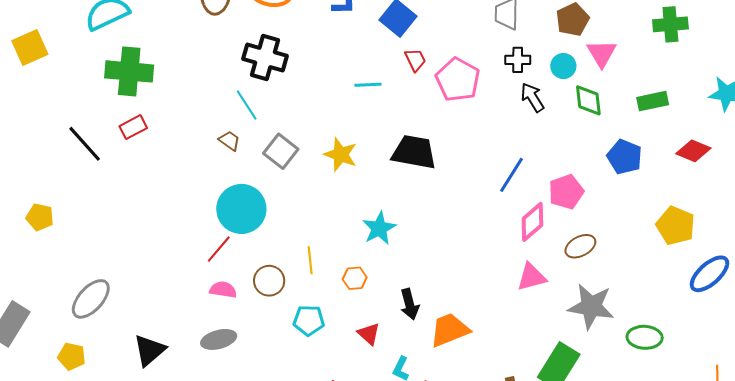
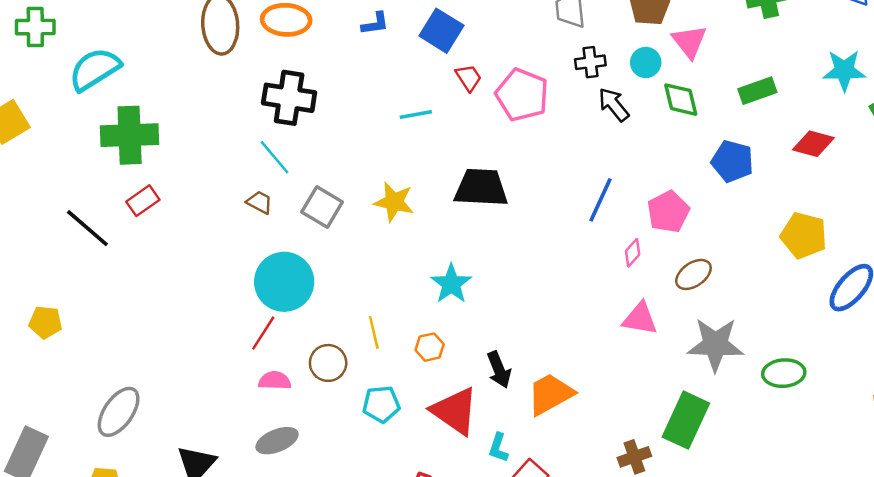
pink diamond: (532, 222) -> (633, 253), size x0.6
pink triangle: (531, 277) -> (640, 319), turned 32
red triangle: (369, 334) -> (455, 411), size x1.8

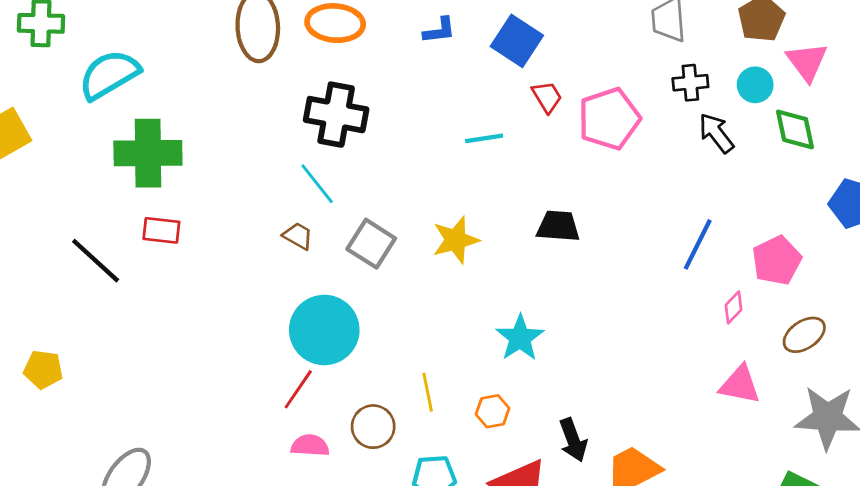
pink pentagon: (522, 95) -> (609, 119), turned 30
black trapezoid: (481, 188) -> (558, 226), size x0.7
red rectangle: (143, 201) -> (161, 230), turned 40
yellow star: (394, 202) -> (456, 240), turned -30

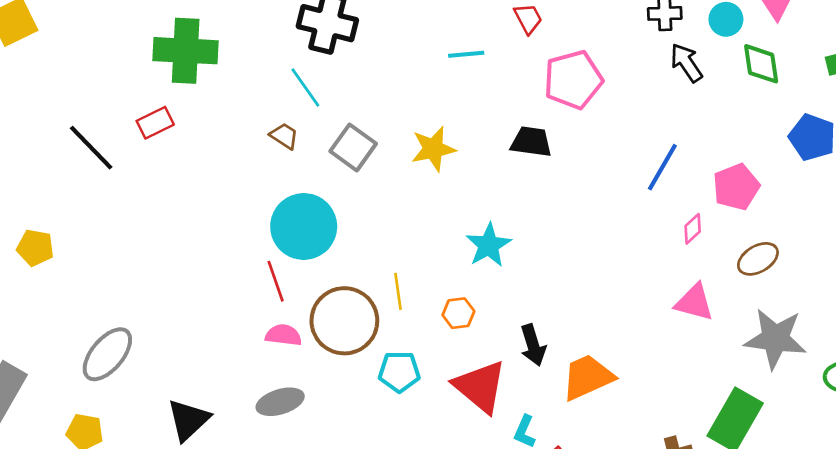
pink pentagon: (609, 119) -> (573, 80), moved
green cross: (148, 153) -> (186, 51), moved
red rectangle: (161, 230) -> (155, 123), turned -36
red line: (298, 389) -> (276, 281), turned -57
brown circle: (373, 427) -> (344, 321), size x1.6

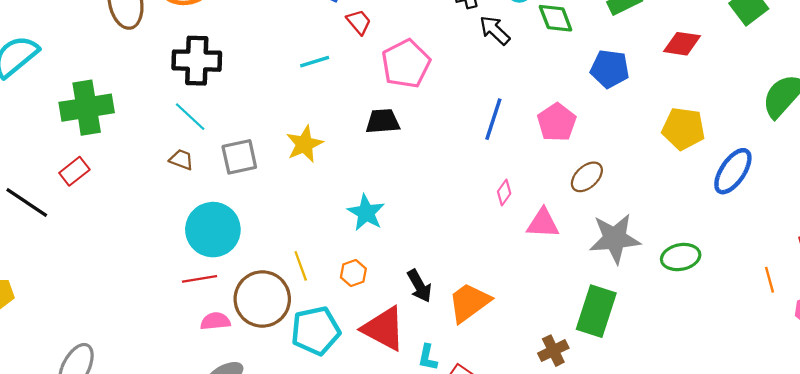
gray square: (353, 147) -> (239, 157), turned -36
pink diamond: (693, 229) -> (504, 193), moved
red line: (276, 281) -> (200, 279), turned -68
cyan pentagon: (399, 372) -> (316, 331), size x1.4

